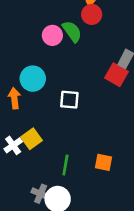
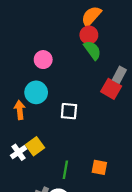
green semicircle: (72, 31) -> (92, 50), moved
pink circle: (52, 35) -> (43, 60), moved

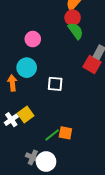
orange square: (99, 167) -> (65, 133), moved
green line: (65, 170) -> (52, 135), turned 42

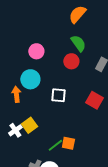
red circle: (73, 18) -> (71, 61), moved
red square: (92, 65) -> (94, 100), moved

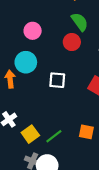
yellow square: (29, 125) -> (30, 134), moved
orange square: (68, 143) -> (86, 132), moved

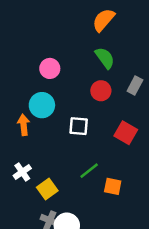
red circle: (72, 42) -> (101, 91), moved
green line: (54, 136) -> (89, 171), moved

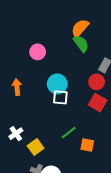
orange semicircle: (104, 20) -> (80, 28), moved
red circle: (101, 91) -> (97, 82), moved
cyan circle: (42, 105) -> (57, 84), moved
orange arrow: (24, 125) -> (17, 87), moved

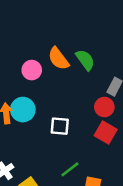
orange semicircle: (80, 28) -> (58, 59), moved, turned -78
cyan circle: (57, 84) -> (23, 110), moved

